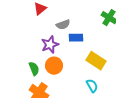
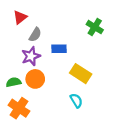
gray semicircle: (63, 25) -> (35, 35), moved, turned -40
green semicircle: (34, 69) -> (14, 82), turned -80

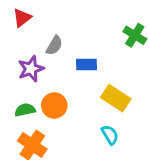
red triangle: (20, 17) -> (22, 18), moved
purple star: (31, 56) -> (31, 69), moved

